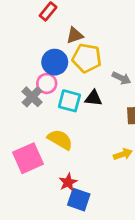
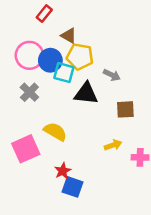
brown triangle: (75, 35) -> (69, 36), turned 49
pink circle: (47, 83) -> (29, 55), moved, size x1.5
black triangle: (93, 98) -> (86, 93), size x1.5
cyan square: (69, 101) -> (64, 73), moved

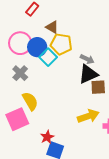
cyan square: (64, 73) -> (48, 57), turned 30
black triangle: (86, 93) -> (88, 74), moved, turned -30
yellow semicircle: (55, 132) -> (30, 101), moved, turned 30
yellow arrow: (113, 145) -> (88, 116), size x1.5

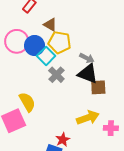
gray cross: (20, 73) -> (56, 75), moved
black triangle: (88, 74) -> (88, 74), turned 45
red star: (47, 137) -> (63, 140), moved

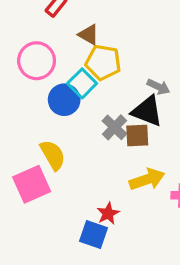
blue circle: (35, 46) -> (64, 100), moved
gray arrow: (87, 58) -> (158, 87), moved
gray cross: (56, 75) -> (115, 127), moved
brown square: (98, 87) -> (137, 135), moved

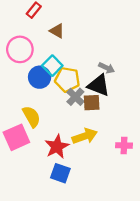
yellow pentagon: (103, 62) -> (67, 79), moved
yellow arrow: (147, 179) -> (85, 136), moved
red star: (108, 213) -> (57, 147), moved, size x1.5

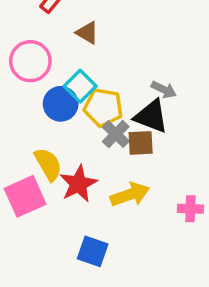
red star: (57, 147) -> (78, 184), moved

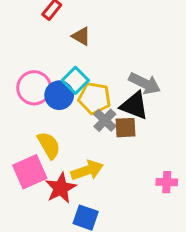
pink circle: (30, 61) -> (34, 88), moved
gray arrow: (164, 90) -> (145, 83), size x1.5
red star: (78, 184) -> (61, 188), moved
yellow arrow: (130, 195) -> (87, 170), moved

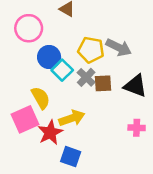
cyan square: (75, 80) -> (62, 70), moved
pink circle: (34, 88) -> (29, 28), moved
yellow pentagon: (95, 98) -> (91, 50), moved
black triangle: (134, 106) -> (135, 86), moved

